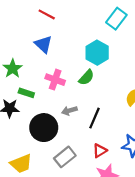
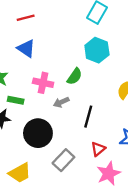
red line: (47, 14) -> (26, 18), turned -35
cyan hexagon: (97, 53) -> (97, 50), moved
gray arrow: (69, 111) -> (61, 102), moved

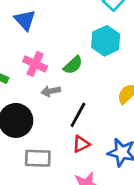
red triangle: (98, 149) -> (81, 144), moved
gray rectangle: (63, 160) -> (38, 158), turned 35

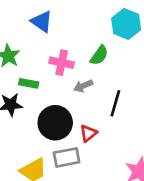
red triangle: (81, 144) -> (88, 133), moved
gray rectangle: (38, 158) -> (67, 157), moved

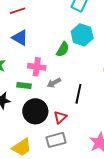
green semicircle: (99, 55) -> (63, 49), moved
green rectangle: (29, 83) -> (24, 86), moved
gray rectangle: (67, 157) -> (56, 140), moved

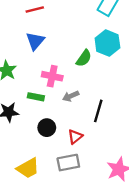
blue triangle: (20, 38) -> (35, 41), turned 36
black circle: (35, 111) -> (47, 128), size x0.6

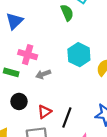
cyan hexagon: (107, 43) -> (79, 55), moved
green semicircle: (84, 58) -> (67, 13), moved, turned -63
black line: (98, 111) -> (67, 118), moved

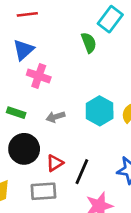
pink cross: (28, 55) -> (39, 76), moved
cyan hexagon: (79, 55) -> (100, 111), moved
black circle: (19, 101) -> (24, 149), size x1.5

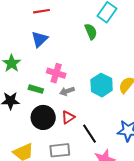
pink cross: (39, 76) -> (56, 73), moved
red triangle: (55, 163) -> (68, 117), moved
black line: (82, 172) -> (90, 134), turned -54

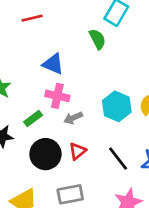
blue triangle: (40, 39) -> (53, 64), moved, turned -48
green rectangle: (36, 89) -> (33, 119), turned -48
black line: (90, 134) -> (118, 159), moved

